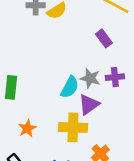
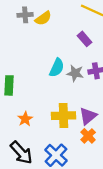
cyan semicircle: (70, 87) -> (57, 68), moved
purple triangle: (89, 104) -> (88, 116), moved

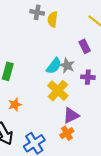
yellow semicircle: (43, 18) -> (53, 19), turned 119
gray star: (75, 73) -> (67, 66), moved
yellow cross: (64, 116) -> (58, 91), moved, turned 30

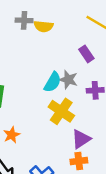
yellow semicircle: (53, 19) -> (44, 26), turned -84
orange cross: (67, 133) -> (79, 161), turned 32

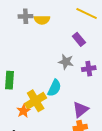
cyan semicircle: (53, 82) -> (54, 88), moved
yellow cross: (61, 111) -> (36, 101), moved, turned 30

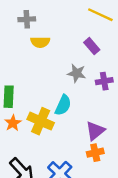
yellow semicircle: (42, 20) -> (40, 42), moved
yellow cross: (36, 101) -> (41, 121), turned -35
orange star: (23, 111) -> (13, 123), moved

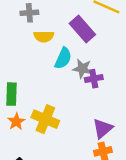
purple rectangle: (92, 46) -> (82, 29), moved, size x1.5
purple cross: (104, 81) -> (94, 79), moved
cyan semicircle: (63, 105) -> (63, 58), moved

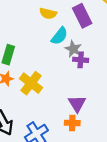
purple triangle: (103, 128) -> (77, 104), turned -36

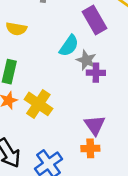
yellow semicircle: (48, 13) -> (16, 29), moved

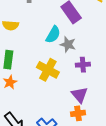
purple cross: (96, 73) -> (83, 65), moved
yellow cross: (38, 104) -> (48, 70), moved

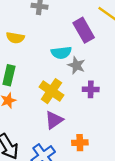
cyan semicircle: (53, 35) -> (61, 53), turned 48
purple triangle: (80, 95) -> (54, 120), moved, turned 30

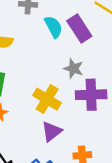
cyan semicircle: (61, 53) -> (54, 27), moved, turned -108
purple cross: (91, 89) -> (91, 95), size x1.6

